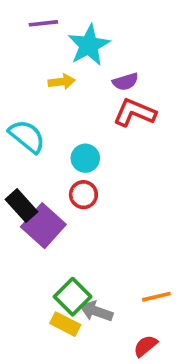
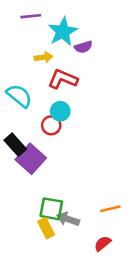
purple semicircle: (125, 82) -> (83, 47), moved
red L-shape: (135, 113) -> (63, 79), moved
red circle: (83, 195) -> (51, 125), moved
green square: (73, 297) -> (51, 209), turned -35
yellow rectangle: (65, 324) -> (46, 228), turned 36

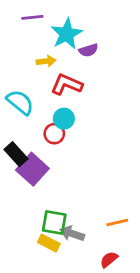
yellow rectangle: (46, 228) -> (49, 243), turned -36

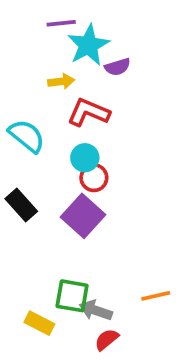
purple line: (32, 17) -> (61, 23), moved
red circle: (54, 134) -> (94, 178), moved
purple square: (32, 169) -> (83, 216), moved
yellow rectangle: (49, 243) -> (39, 323), moved
red semicircle: (109, 259) -> (107, 339), moved

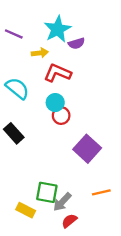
purple line: (61, 23) -> (14, 34), moved, turned 30
purple square: (83, 216) -> (87, 149), moved
gray arrow: (96, 310) -> (62, 202), turned -66

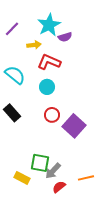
purple line: (14, 34) -> (12, 29), turned -70
red circle: (61, 116) -> (52, 115), moved
orange line: (101, 192) -> (86, 178), moved

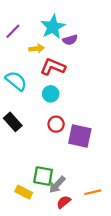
purple square: (74, 126) -> (80, 136), turned -30

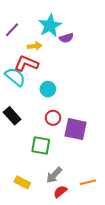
red L-shape: (53, 67) -> (26, 64), moved
green square: (43, 176) -> (41, 145), moved

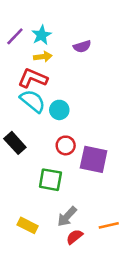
cyan star: (50, 26) -> (42, 35), moved, size x0.7
cyan semicircle: (15, 77) -> (33, 101), moved

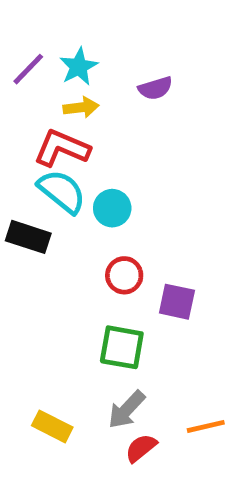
black rectangle: (15, 143) -> (28, 237), moved, turned -30
purple square: (94, 159) -> (177, 302), size x0.7
green square: (50, 180) -> (122, 347), moved

